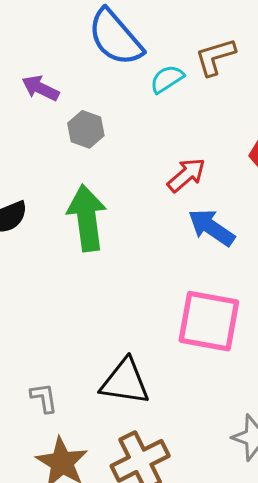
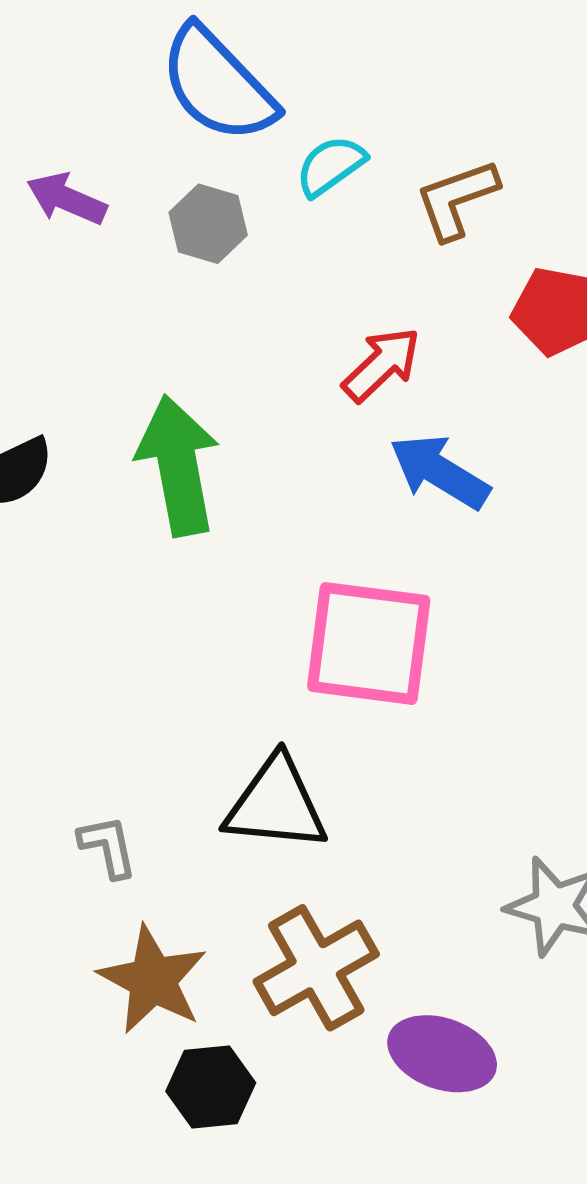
brown L-shape: (215, 57) -> (457, 199), moved
gray hexagon: (86, 129) -> (208, 224), moved
pink square: (209, 321) -> (369, 643), moved

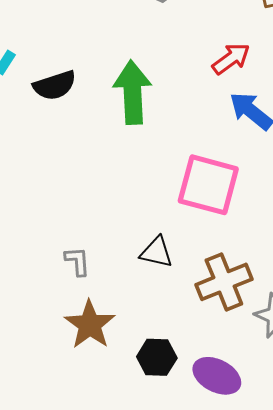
black triangle: (276, 804) -> (156, 252), size x0.7
brown cross: (316, 968) -> (224, 282), moved
black hexagon: (211, 1087) -> (157, 357), moved

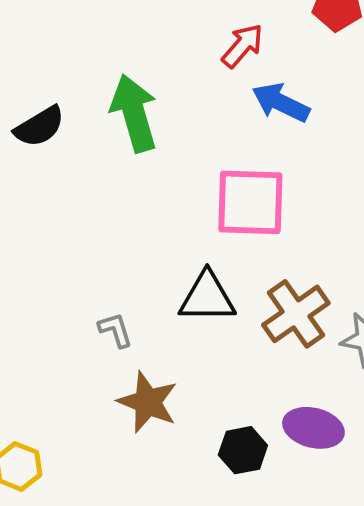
black triangle: (156, 252) -> (207, 297), size x1.4
black hexagon: (157, 357) -> (243, 450), moved

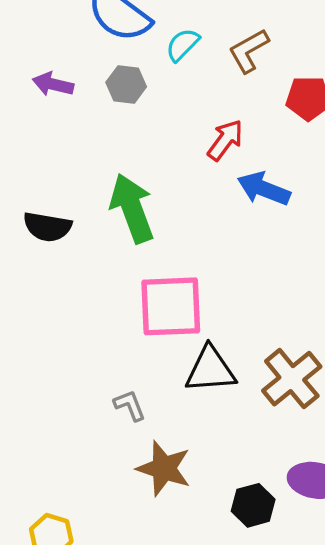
black semicircle: (40, 127) -> (47, 227), turned 45
pink square: (250, 202) -> (171, 306), moved

